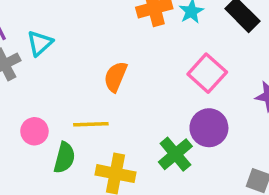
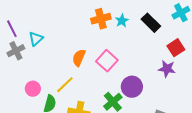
pink square: (207, 73) -> (107, 61), moved
yellow line: (91, 124) -> (65, 85), turned -42

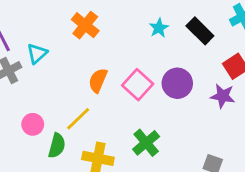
orange cross: (101, 19) -> (85, 25), moved, turned -36
purple circle: (132, 87) -> (177, 83), moved

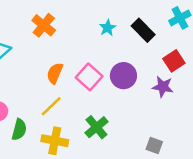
yellow line: (78, 119) -> (51, 106), moved

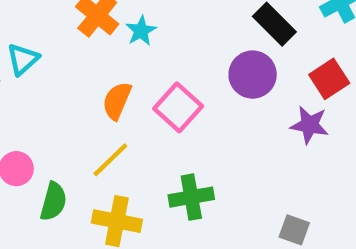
cyan star: (108, 28) -> (141, 31), moved
purple circle: (123, 76) -> (253, 75), moved
green cross: (96, 127) -> (191, 197), turned 30

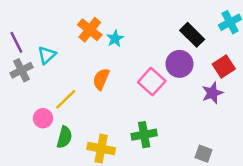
pink square: (178, 107) -> (152, 82), moved
purple star: (309, 125) -> (212, 93), turned -30
yellow line: (110, 160) -> (66, 99), moved

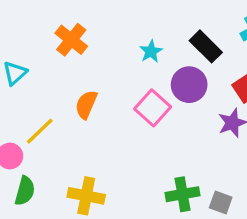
cyan star: (115, 39) -> (151, 51), moved
green cross: (144, 135) -> (182, 194), moved
green semicircle: (64, 137) -> (25, 191), moved

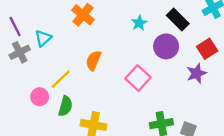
pink square: (153, 108) -> (138, 78), moved
green semicircle: (25, 191) -> (65, 106), moved

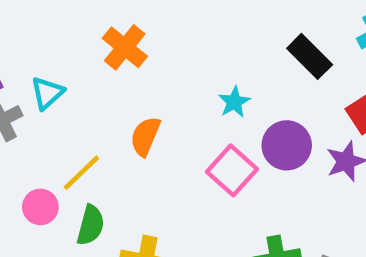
cyan star: (139, 23) -> (234, 102), moved
purple circle: (166, 46) -> (287, 145), moved

